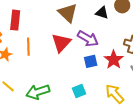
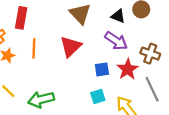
purple arrow: (88, 39) -> (116, 41), moved
cyan square: (79, 91) -> (98, 96), moved

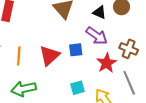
red triangle: (71, 47) -> (49, 56), moved
orange line: (34, 48) -> (19, 56), moved
blue square: (102, 69) -> (76, 50), moved

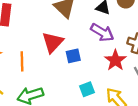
blue square: (76, 50) -> (73, 56), moved
red triangle: (49, 56) -> (53, 42), moved

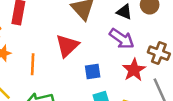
blue square: (73, 56) -> (93, 72), moved

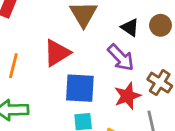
blue square: (93, 72) -> (80, 88), size x1.6

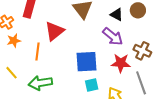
red triangle: (57, 53) -> (55, 31), moved
red star: (127, 96) -> (121, 63), turned 30

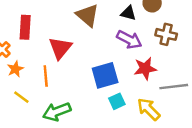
brown cross: (142, 51) -> (166, 34), moved
yellow line: (12, 73) -> (21, 97), moved
gray line: (141, 83) -> (174, 87), turned -65

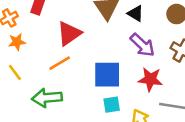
black triangle: (128, 13) -> (136, 13), moved
orange line: (46, 76) -> (60, 63), moved, turned 48

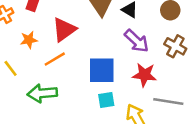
orange star: (17, 42) -> (29, 40), moved

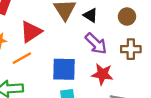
brown cross: (175, 46) -> (131, 49), turned -30

